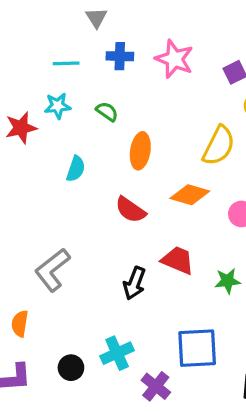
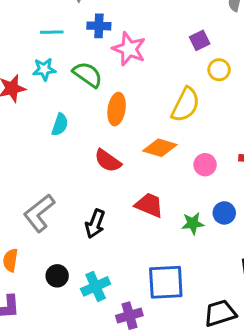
pink star: (174, 59) -> (129, 49), moved
green semicircle: (107, 112) -> (88, 74), size x1.5
black arrow: (134, 283) -> (95, 224), moved
black circle: (71, 368) -> (57, 276), moved
purple cross: (156, 386) -> (129, 316), turned 35

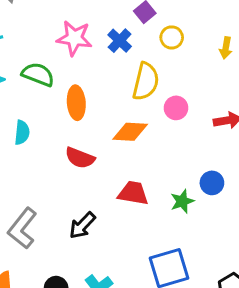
blue cross: (99, 26) -> (120, 41), moved, turned -35
pink circle: (205, 165) -> (176, 108), moved
black arrow: (95, 224) -> (82, 225), turned 36

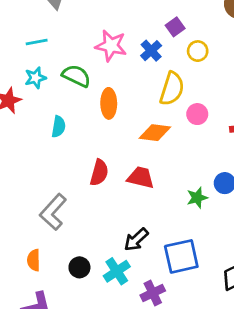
red semicircle: (80, 158) -> (99, 173), moved, turned -100
red trapezoid: (133, 193) -> (141, 178), moved
black arrow: (82, 225) -> (136, 240), moved

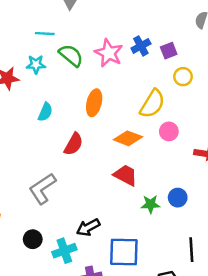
blue cross: (151, 51) -> (141, 46), moved
green semicircle: (76, 76) -> (71, 55), moved
red semicircle: (99, 173) -> (74, 144), moved
red trapezoid: (141, 178) -> (125, 175), moved
gray L-shape: (53, 212) -> (42, 189), moved

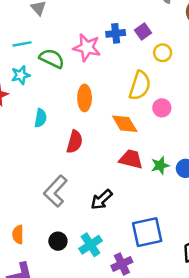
blue cross: (141, 46) -> (116, 33), turned 36
orange diamond: (128, 138) -> (125, 124), turned 52
green star: (150, 204) -> (160, 165), moved
black arrow: (88, 227) -> (102, 200), moved

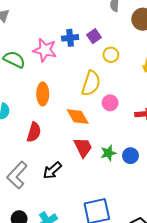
red trapezoid: (131, 159) -> (83, 147), turned 50
black arrow: (102, 200) -> (52, 170), moved

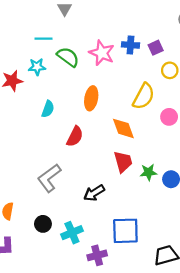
pink circle: (110, 103) -> (169, 117), moved
black arrow: (52, 170) -> (94, 193), moved

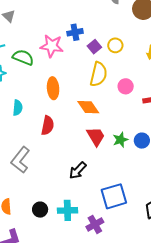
purple square: (156, 48) -> (94, 47), moved
gray L-shape: (49, 178) -> (20, 160), moved
cyan cross: (72, 233) -> (67, 210), turned 36

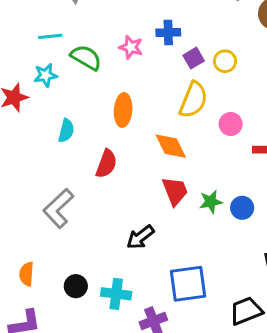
pink star: (52, 46) -> (131, 47), size x0.7

